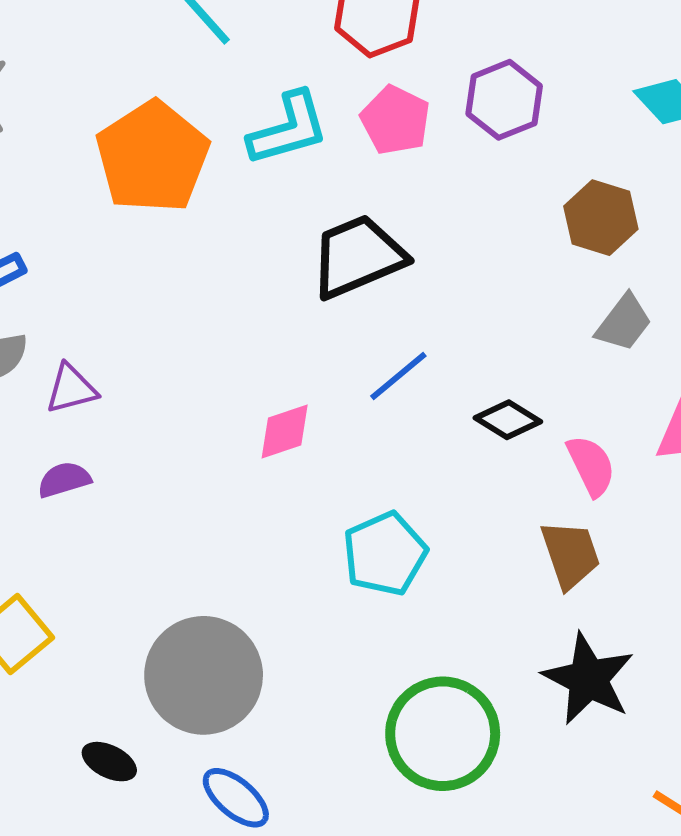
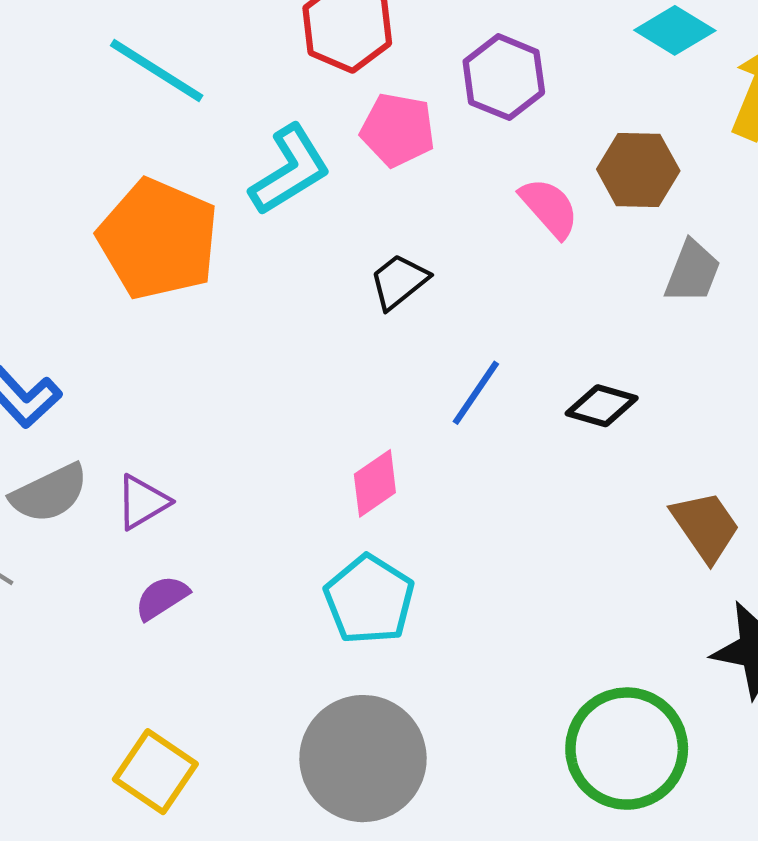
black trapezoid: (358, 256) -> (399, 281), size x0.6
pink semicircle: (591, 466) -> (549, 208), moved
cyan pentagon: (385, 554) -> (369, 600), moved

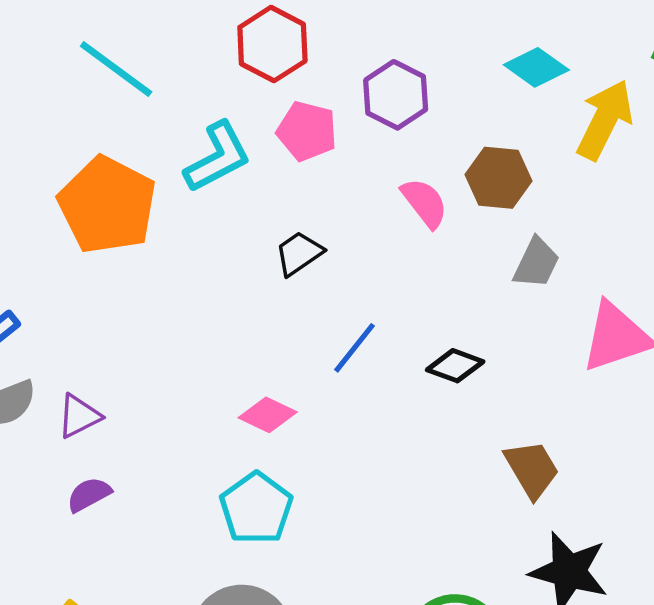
pink diamond: (375, 483) -> (268, 415), turned 56

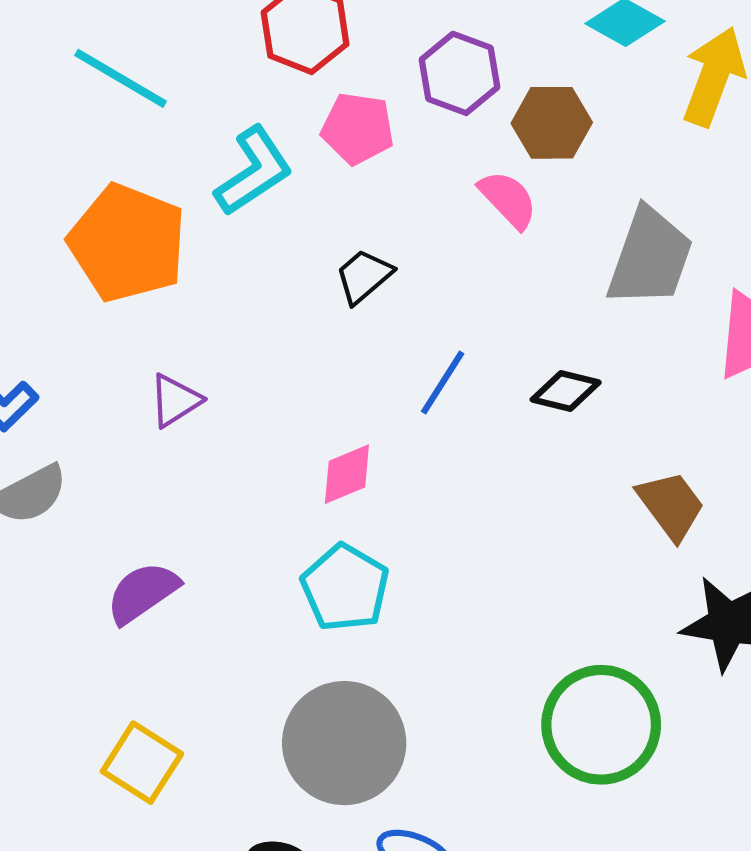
brown hexagon: (498, 178) -> (552, 123), moved
gray trapezoid: (536, 263) -> (650, 257), size x1.6
pink diamond: (268, 415) -> (347, 474), turned -42
purple triangle: (79, 416) -> (175, 400), moved
purple semicircle: (89, 494) -> (143, 593), size x1.4

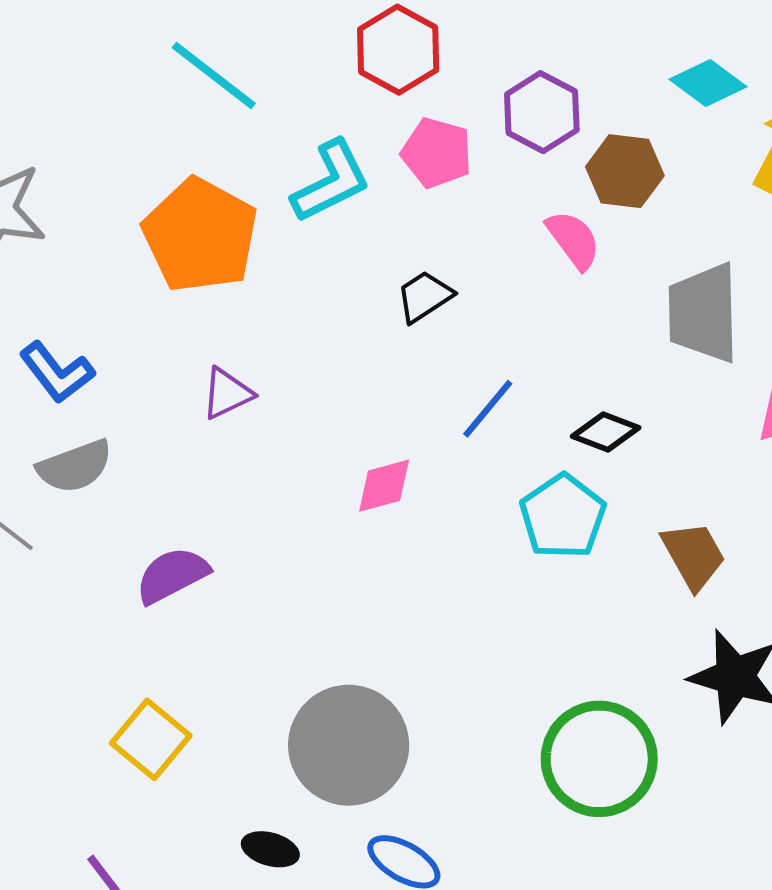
gray trapezoid: (650, 257) -> (703, 313), turned 152
cyan pentagon: (345, 588) -> (563, 516), moved

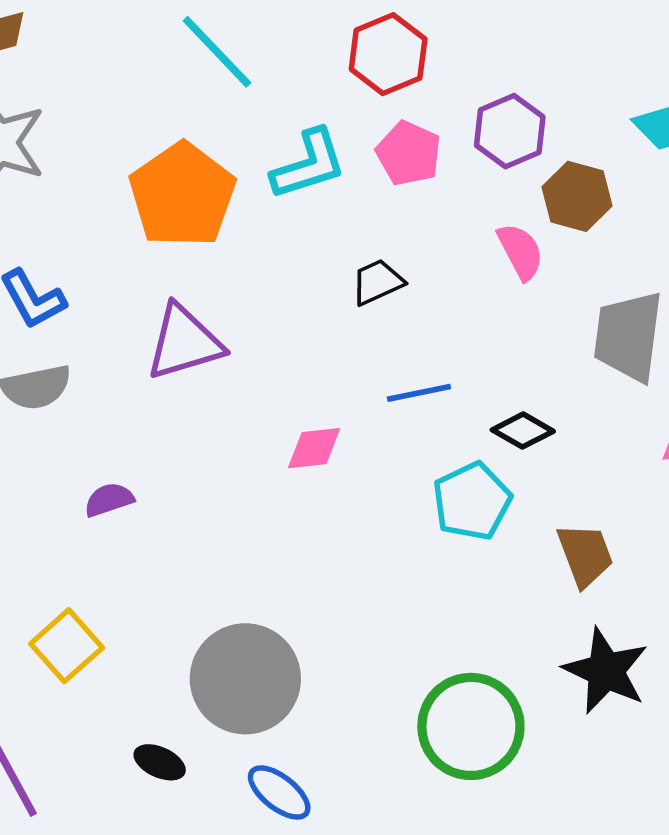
purple triangle: (227, 393) -> (184, 342), size x1.6
blue line: (488, 409) -> (419, 393), turned 30
purple semicircle: (172, 575) -> (109, 500), size x0.7

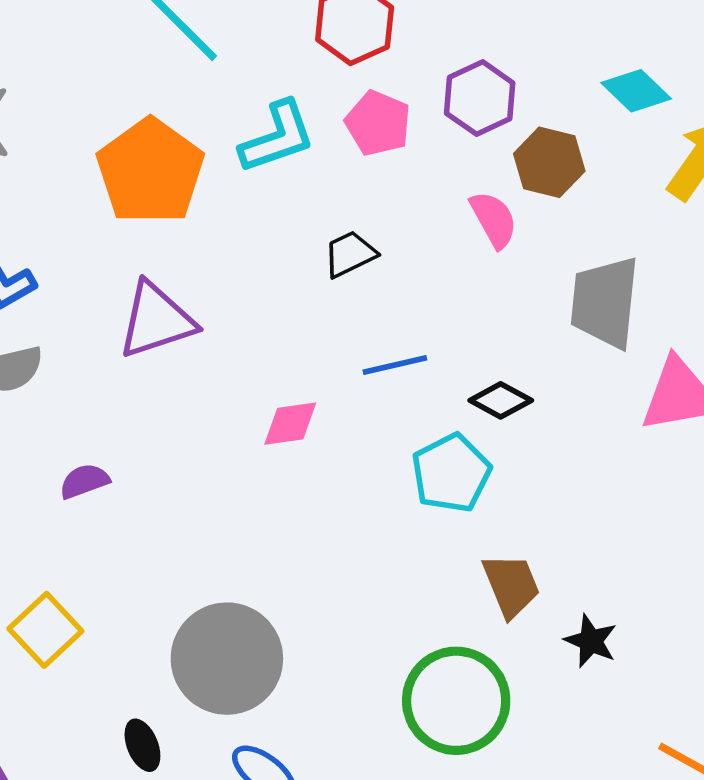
brown trapezoid: (585, 555) -> (511, 585), moved
black star: (606, 671) -> (591, 641), size x0.6
black ellipse: (160, 762) -> (142, 745), turned 45

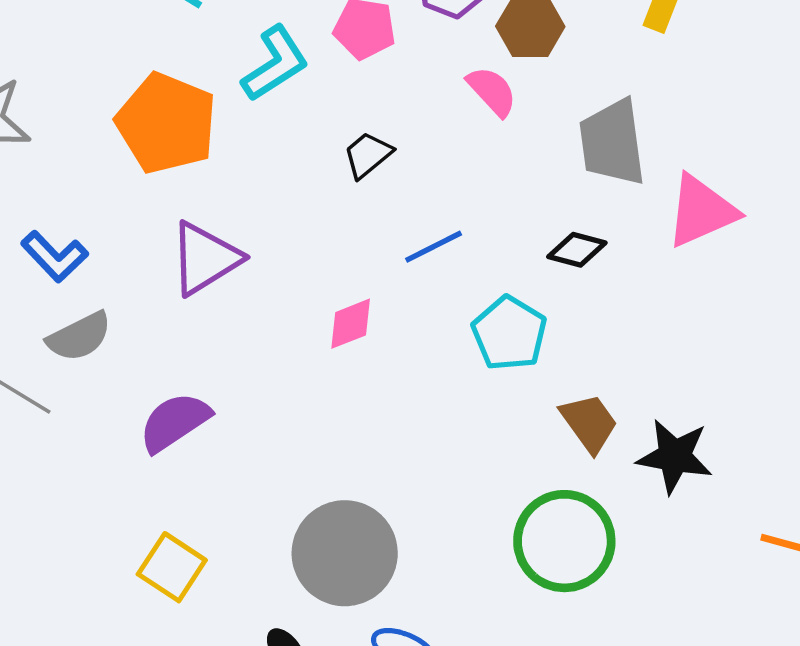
black diamond: (501, 400) -> (577, 250), moved
purple semicircle: (84, 481) -> (175, 422), size x1.6
black star: (591, 641) -> (675, 456), size x1.5

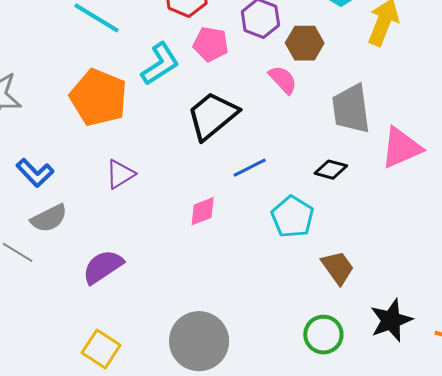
black trapezoid: (368, 155) -> (212, 116), size x1.8
purple triangle: (205, 258) -> (120, 174), size x0.7
black star: (675, 456) -> (391, 320), moved, turned -30
green circle: (564, 541) -> (323, 335), size x0.7

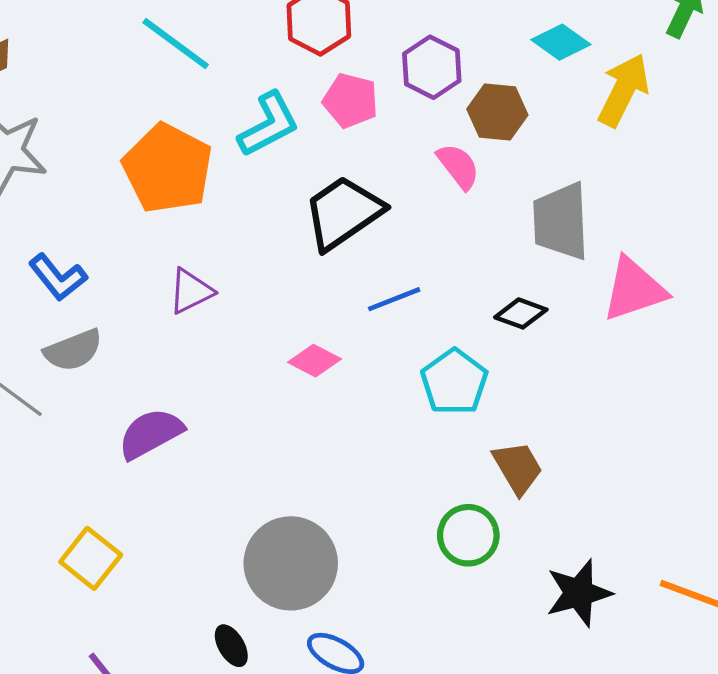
pink diamond: (203, 211) -> (315, 361), turned 44
black star: (391, 320) -> (579, 593), moved
green circle: (323, 335) -> (468, 535), moved
yellow square: (101, 349) -> (91, 558), moved

